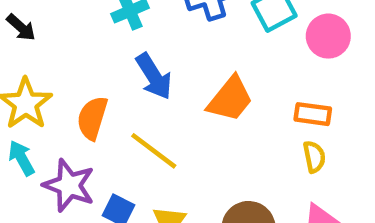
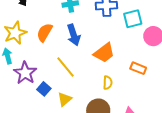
orange semicircle: (92, 118) -> (45, 32), moved
yellow semicircle: (314, 157) -> (108, 83), moved

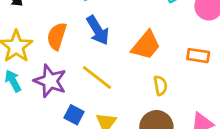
purple star: (25, 73) -> (50, 81), moved

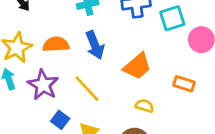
orange semicircle: (57, 36) -> (56, 44), turned 60
yellow semicircle: (160, 86) -> (145, 106), turned -72

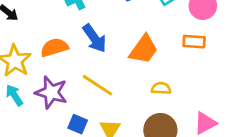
orange rectangle: (184, 84) -> (194, 42), moved

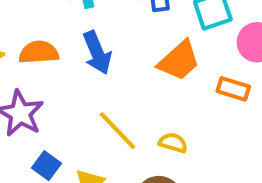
orange trapezoid: (144, 49) -> (179, 61), moved
yellow line: (97, 85) -> (118, 131), moved

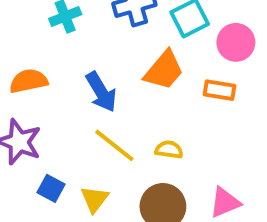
blue arrow: (97, 53) -> (101, 92), moved

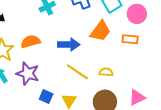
blue arrow: (101, 92) -> (69, 45), turned -55

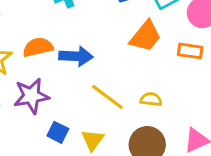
blue arrow: (69, 45) -> (76, 56), moved
purple star: (28, 74) -> (31, 96), turned -30

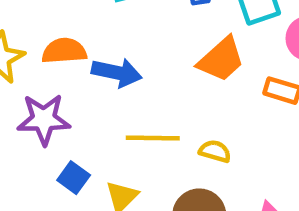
yellow line: (107, 97) -> (153, 138), turned -45

